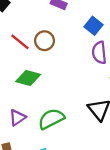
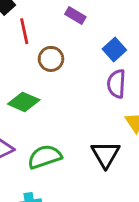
red line: (20, 42) -> (24, 31), moved, turned 30

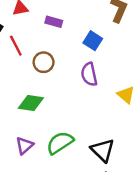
purple semicircle: (116, 84) -> (89, 74), moved
black triangle: (106, 154) -> (103, 150), moved

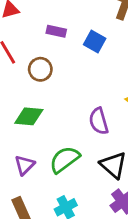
purple rectangle: (54, 22) -> (56, 31), moved
purple semicircle: (89, 74) -> (99, 121), moved

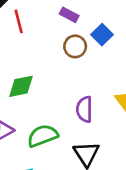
brown circle: (40, 69) -> (75, 46), moved
green diamond: (29, 116) -> (21, 86), turned -32

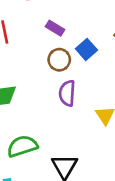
purple semicircle: (84, 109) -> (67, 93), moved

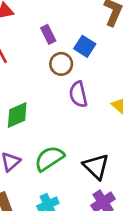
purple rectangle: (55, 28) -> (48, 34), turned 48

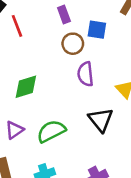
blue square: (85, 46) -> (97, 30), turned -30
black triangle: (96, 166) -> (101, 120), moved

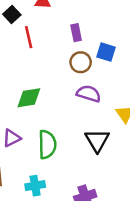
purple semicircle: (85, 74) -> (89, 94), turned 105
green semicircle: (51, 131) -> (47, 144), turned 108

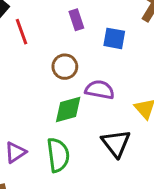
brown circle: (81, 62) -> (65, 67), moved
green diamond: (29, 98) -> (68, 110), moved

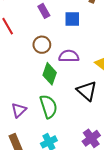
green diamond: (68, 110) -> (50, 74), turned -45

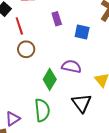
brown circle: (42, 45) -> (26, 49), moved
purple triangle: (19, 110) -> (13, 119), moved

